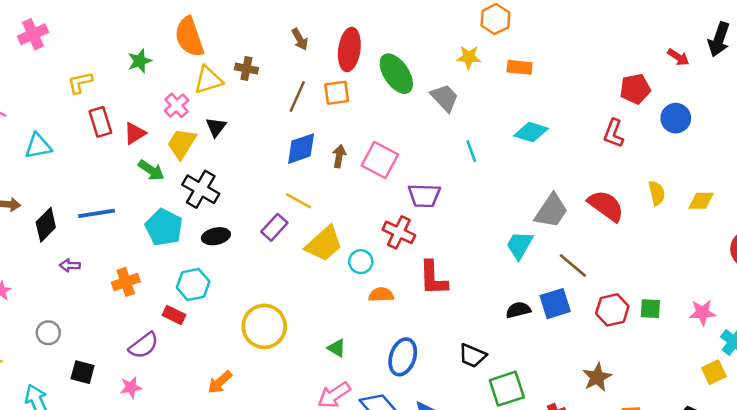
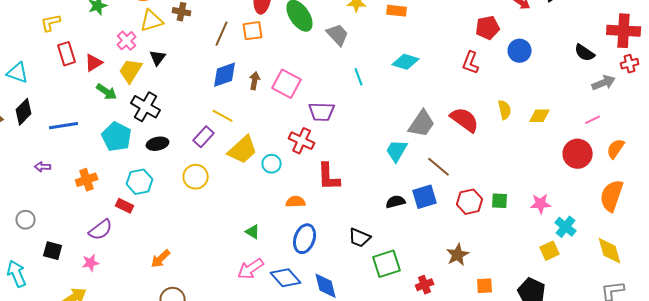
cyan triangle: (38, 146) -> (18, 73), turned 30
black diamond: (46, 225) -> (24, 112), moved
orange semicircle: (381, 295) -> (296, 202), moved
yellow circle: (264, 326) -> (196, 177), moved, size x0.7

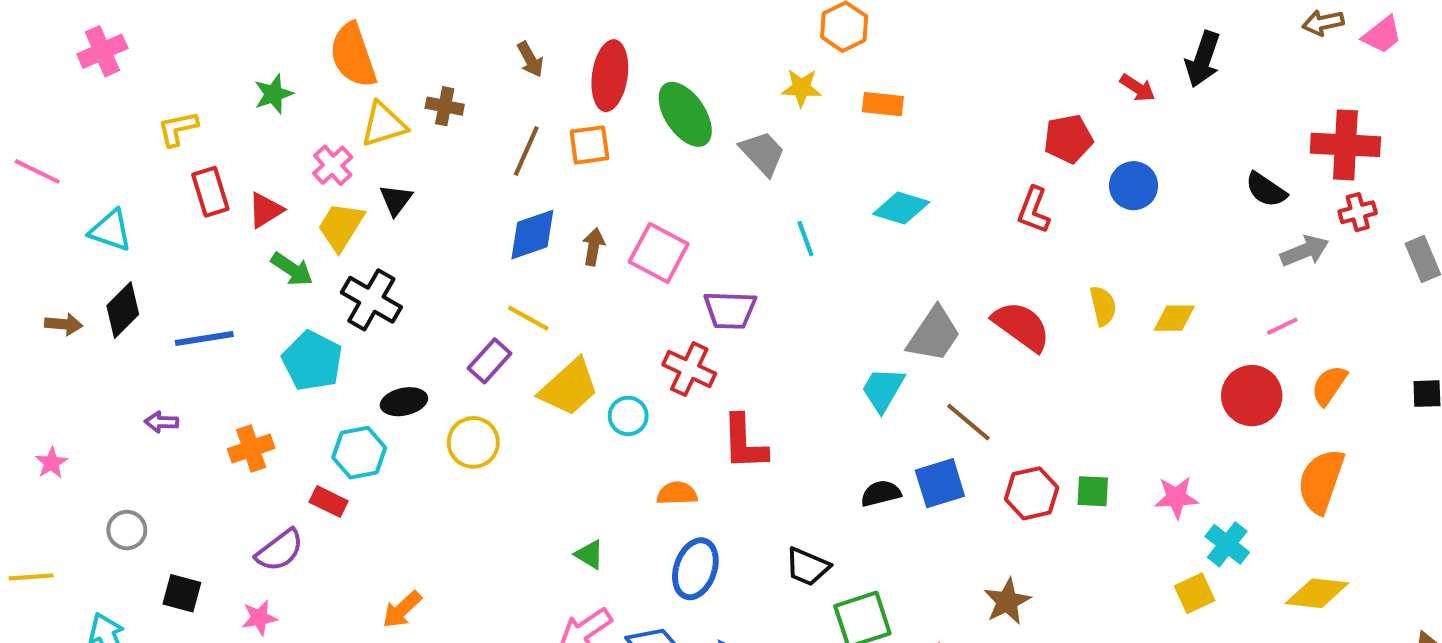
black ellipse: (158, 144) -> (404, 402), moved
yellow diamond: (610, 251) -> (1317, 593), turned -68

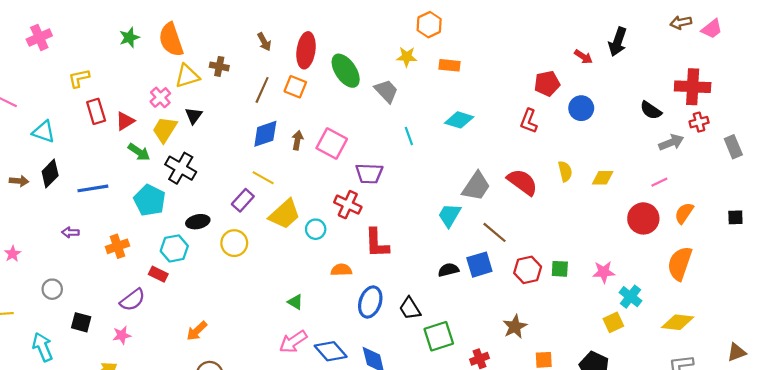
green star: (274, 94) -> (129, 37), moved
orange square: (589, 145) -> (295, 87), turned 30
black trapezoid: (807, 567) -> (410, 308), turned 35
blue ellipse: (695, 569) -> (370, 302), moved

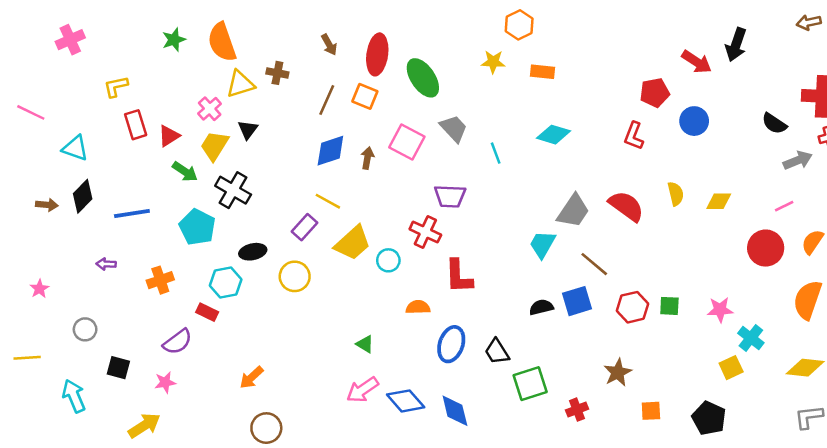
red arrow: (583, 57) -> (697, 62), size x1.4
gray trapezoid: (386, 91) -> (454, 128), moved
pink square: (332, 144) -> (407, 142), moved

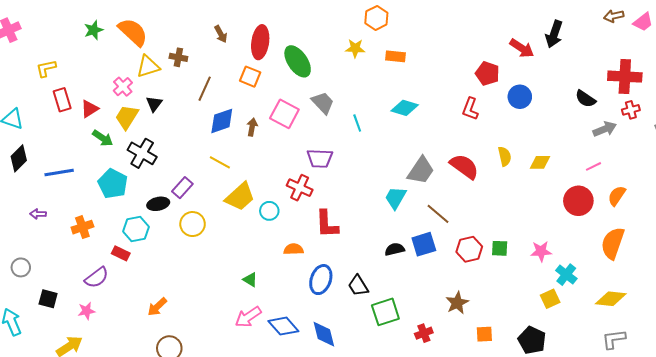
orange semicircle: (222, 42) -> (133, 32), turned 152
red pentagon: (655, 93) -> (487, 74), turned 30
brown line: (327, 100) -> (205, 89), moved
purple rectangle: (305, 227) -> (182, 188), moved

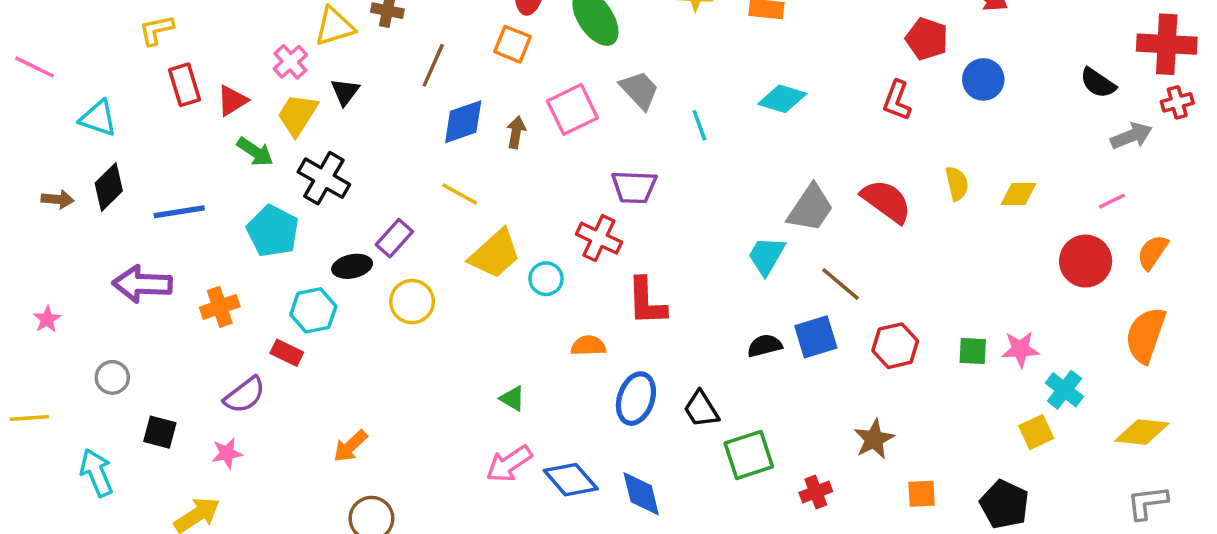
pink square: (284, 114) -> (572, 109), turned 36
purple arrow: (38, 214) -> (142, 284), size x2.0
green square: (500, 248) -> (973, 351), moved

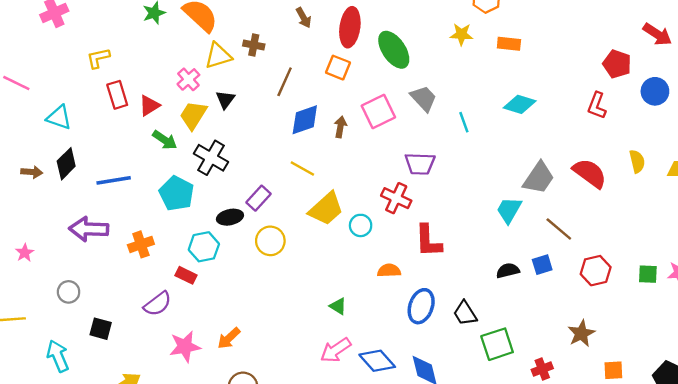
blue square: (816, 337) -> (542, 265), size x0.7
pink star: (227, 453) -> (185, 347), moved, size x1.5

